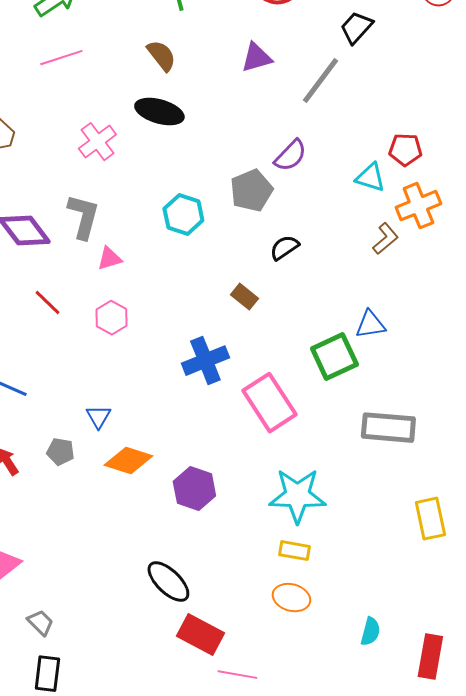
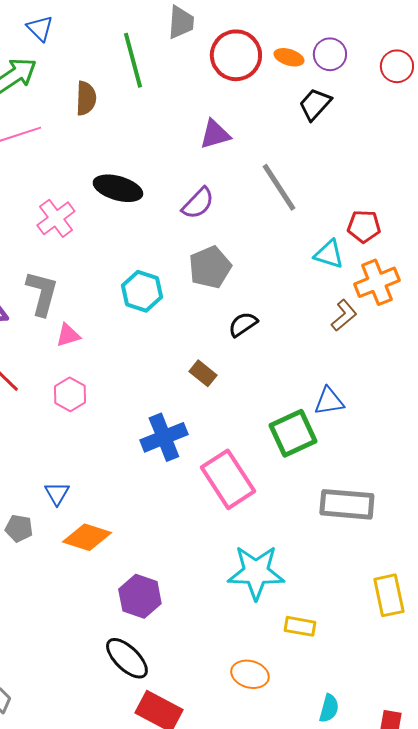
brown semicircle: (161, 56) -> (86, 98), moved, turned 40
gray line: (320, 81) -> (279, 187), moved, turned -70
purple semicircle: (290, 156) -> (198, 203), moved
purple hexagon: (194, 489) -> (140, 596), moved
yellow rectangle: (294, 551) -> (300, 626), moved

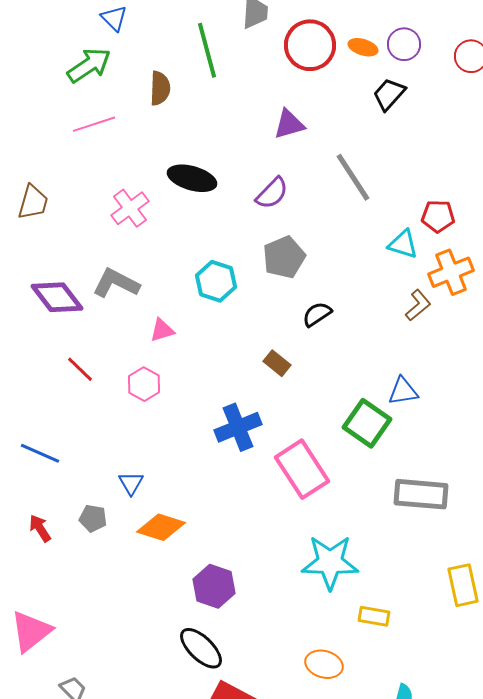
gray L-shape: (42, 293) -> (116, 283), turned -78
pink triangle: (68, 335) -> (162, 330), moved
green square: (293, 433) -> (367, 423), turned -30

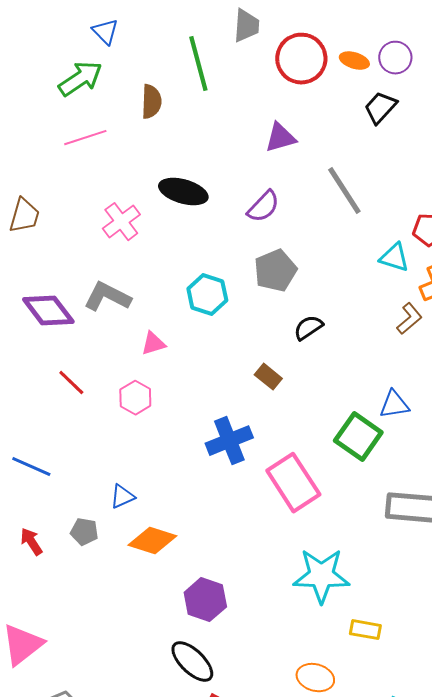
blue triangle: (131, 483) -> (122, 497), turned 36

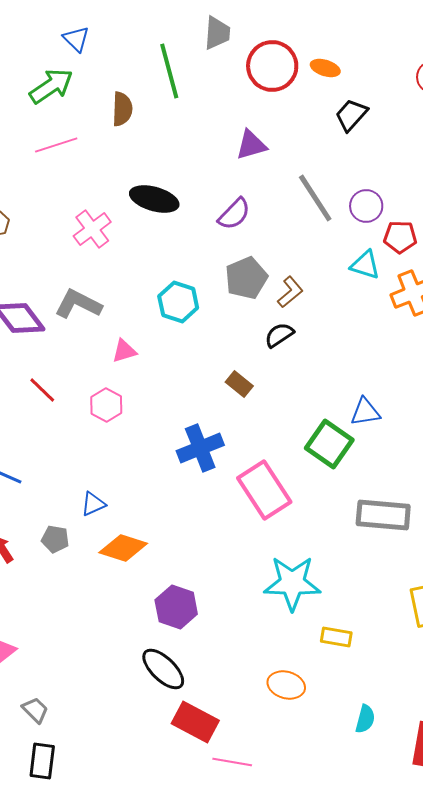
purple circle: (395, 58) -> (366, 206), moved
brown L-shape: (409, 319) -> (290, 292), moved

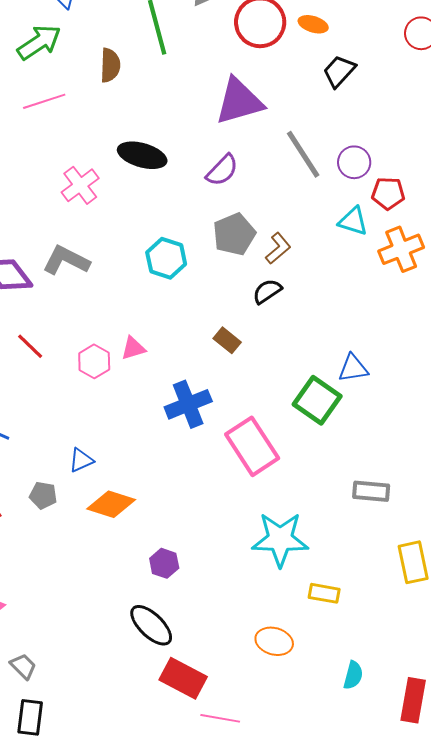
purple triangle: (251, 145) -> (239, 101), size x1.6
pink triangle: (124, 351) -> (133, 348), moved
gray rectangle: (383, 515) -> (371, 491), moved, size x0.7
purple hexagon: (176, 607) -> (164, 563), size x0.7

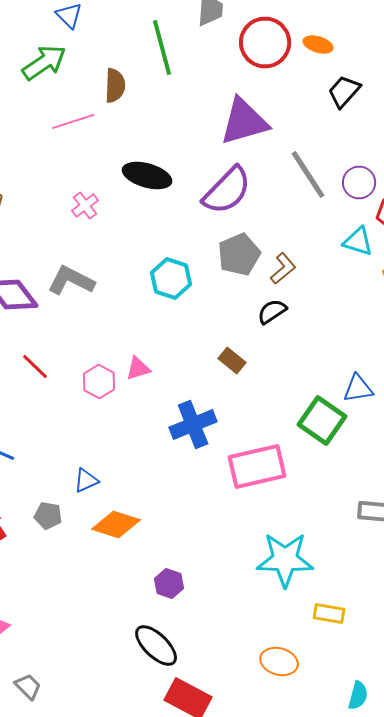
pink line: (44, 101) -> (73, 122), moved
purple semicircle: (222, 170) -> (227, 190), size x1.5
pink cross: (80, 185) -> (85, 206), size x0.7
pink rectangle: (252, 446) -> (257, 466), turned -70

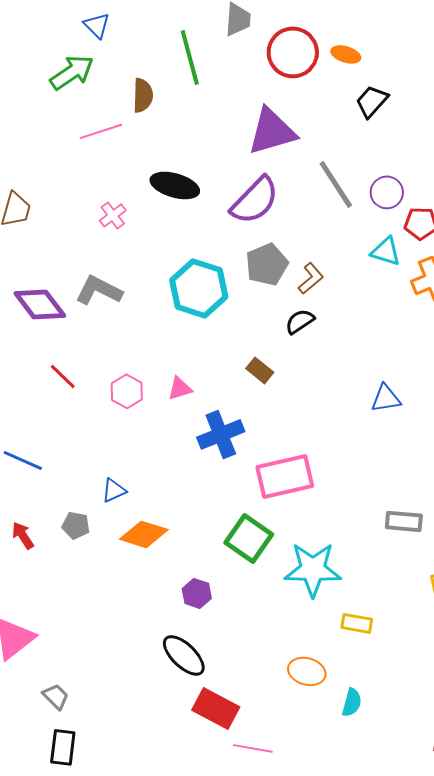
cyan hexagon: (171, 278) -> (199, 288), size x1.4
pink triangle: (138, 368) -> (180, 388), moved
green square: (322, 420) -> (249, 538), moved
cyan semicircle: (358, 696) -> (352, 702), moved

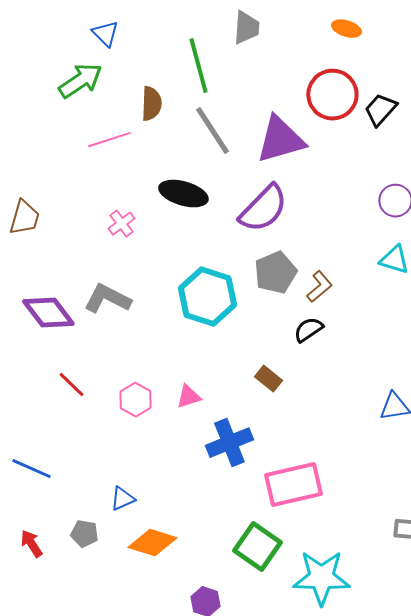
red circle: (293, 52) -> (332, 95), moved
orange ellipse: (346, 54) -> (346, 29), moved
gray line: (336, 184) -> (212, 131), moved

